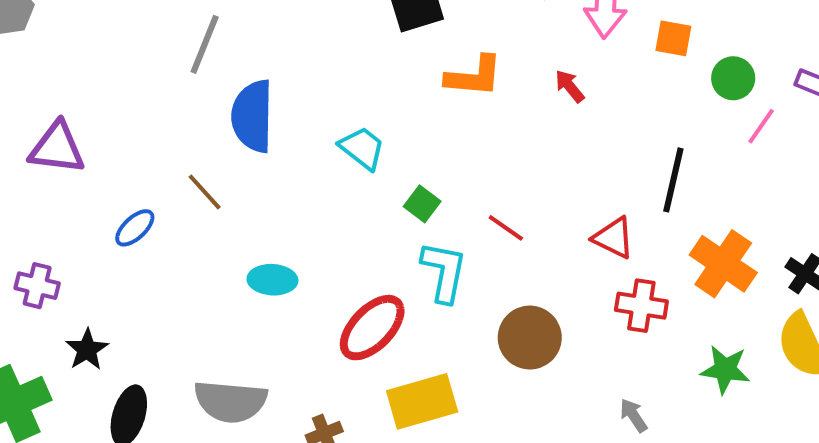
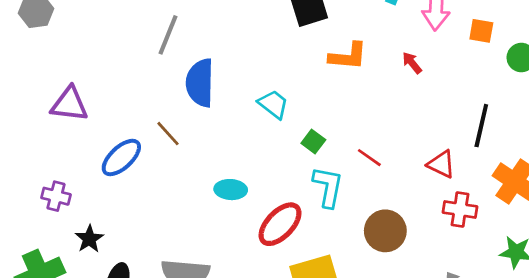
blue ellipse: (135, 228) -> (121, 158), size x1.5
cyan ellipse: (272, 280) -> (231, 190), moved

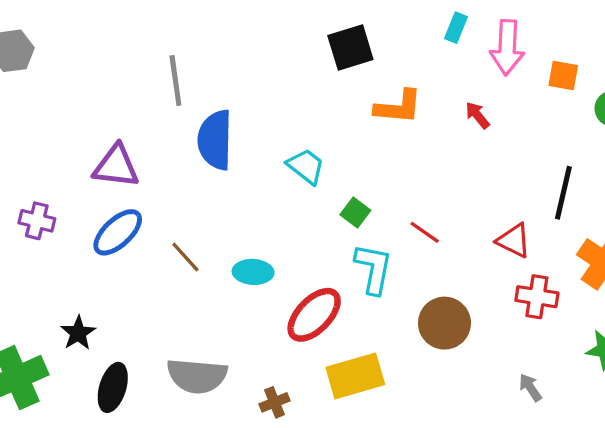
gray line: (168, 35) -> (175, 81), turned -30
purple triangle: (69, 104) -> (116, 166), moved
brown line: (168, 134) -> (185, 257), moved
purple cross: (56, 196) -> (37, 221), moved

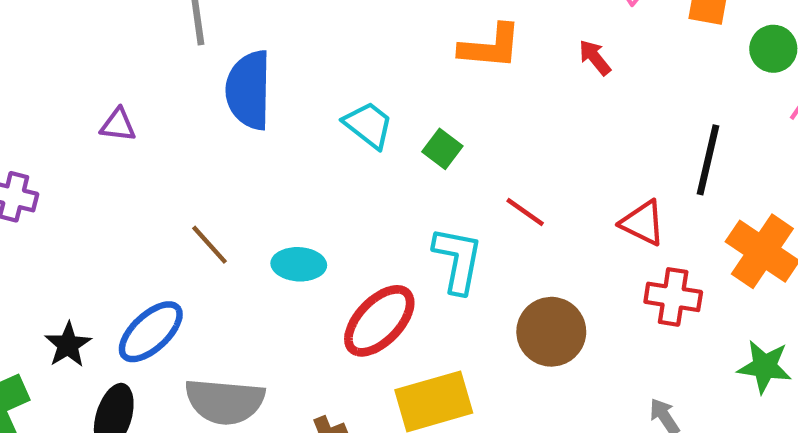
purple triangle: (116, 166) -> (118, 125), size x0.6
green square: (355, 213) -> (442, 149), moved
blue ellipse: (118, 232) -> (151, 332), moved

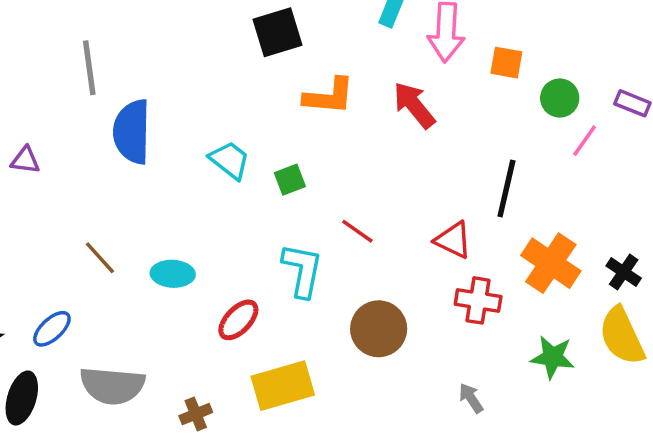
red arrow: (595, 57) -> (414, 105), size x1.6
green square: (442, 149) -> (290, 180), turned 32
red ellipse: (379, 321) -> (238, 320), size x0.7
blue ellipse: (151, 332) -> (52, 329), size x0.7

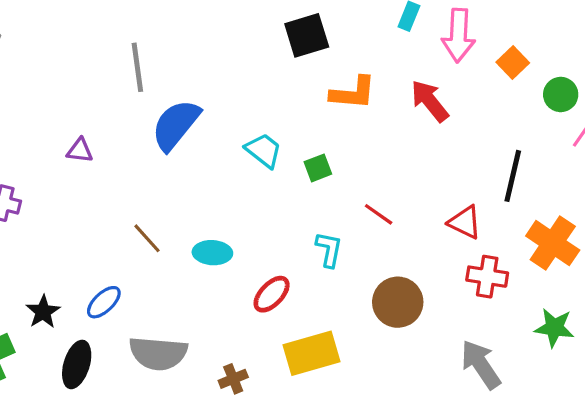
orange square: (506, 63) -> (513, 63), turned 36
blue semicircle: (132, 132) -> (176, 125), turned 38
cyan L-shape: (302, 270) -> (329, 249), size x0.7
gray arrow: (471, 398) -> (481, 364), size x1.8

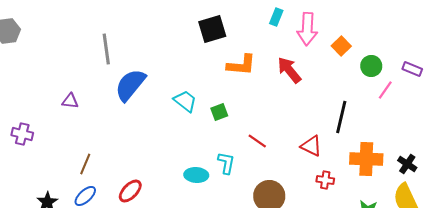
brown line: (147, 238) -> (85, 164), moved, turned 65
orange cross: (553, 243) -> (366, 159), turned -32
cyan ellipse: (212, 253) -> (196, 175), moved
red cross: (487, 277) -> (325, 180), size x0.7
red ellipse: (272, 294) -> (130, 191), moved

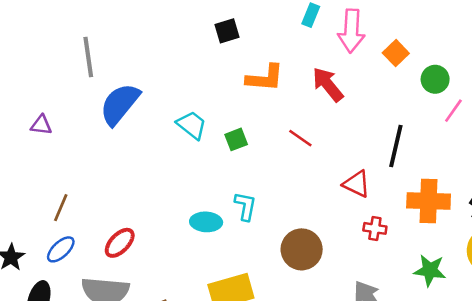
black square: (212, 29) -> (227, 31), size x0.7
red line: (257, 141) -> (300, 138), moved

